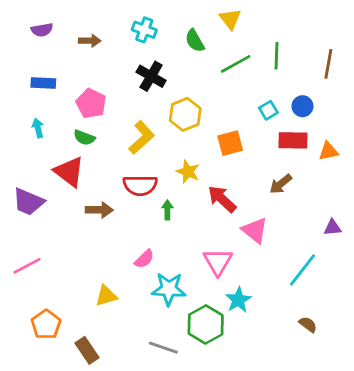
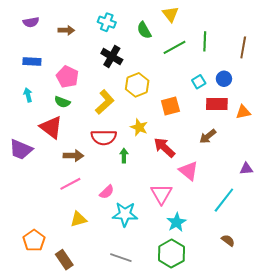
pink line: (27, 266) -> (70, 184), moved
green hexagon: (206, 324) -> (171, 254), moved

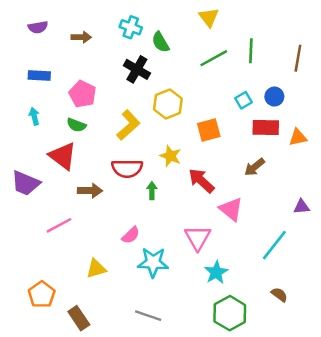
green semicircle: (144, 30) -> (160, 42), moved
pink line: (70, 184) -> (59, 225), moved
green hexagon: (171, 254) -> (230, 313), moved

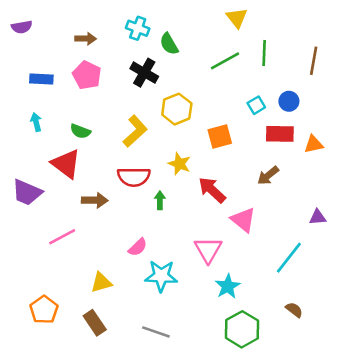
yellow triangle: (209, 17) -> (237, 18), moved
purple semicircle: (38, 27) -> (22, 27), moved
pink pentagon: (83, 94) -> (87, 75), moved
brown rectangle: (79, 318) -> (95, 323), moved

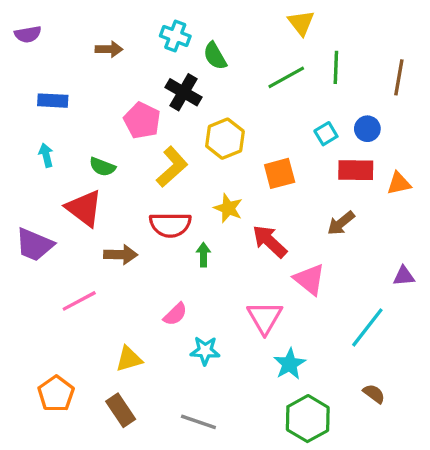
pink pentagon: (87, 75) -> (142, 120), moved
cyan star: (161, 276) -> (205, 351), size x0.7

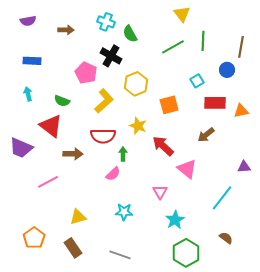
purple semicircle: (28, 34) -> (28, 21), moved
blue circle: (367, 129) -> (227, 70), moved
pink semicircle: (175, 314) -> (113, 174), moved
pink triangle: (265, 318) -> (160, 192), size x0.7

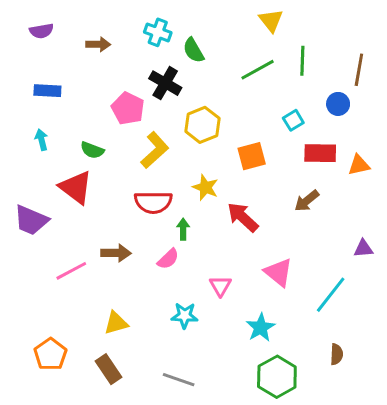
brown arrow: (73, 154) -> (116, 253), moved
pink triangle: (187, 169) -> (278, 272), moved
pink triangle: (160, 192) -> (220, 286), moved
brown semicircle: (226, 238) -> (337, 354), turned 56

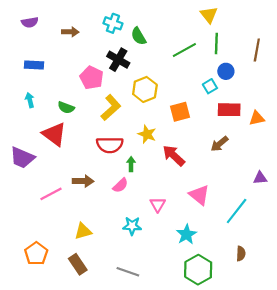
yellow triangle: (271, 20) -> (209, 15), moved
blue circle: (338, 104) -> (226, 71), moved

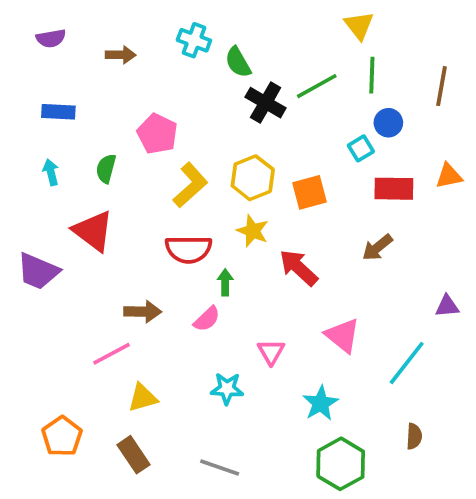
black cross: (118, 60) -> (266, 103), moved
yellow hexagon: (145, 89) -> (253, 178), moved
green semicircle: (66, 108) -> (106, 169), moved, turned 84
orange triangle: (257, 118) -> (449, 176), moved
pink line: (51, 194) -> (111, 354), moved

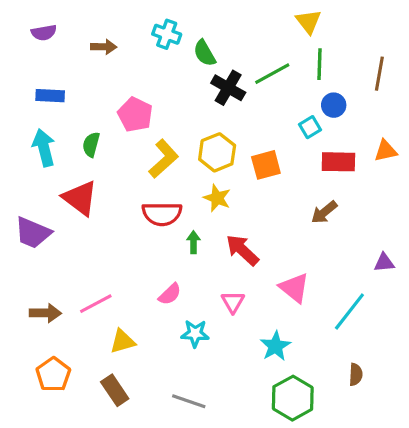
cyan arrow: (51, 172) -> (44, 148), size x1.6
red arrow: (299, 268) -> (242, 250), moved
brown arrow: (143, 312) -> (45, 313), moved
pink semicircle: (207, 319) -> (170, 294), moved

